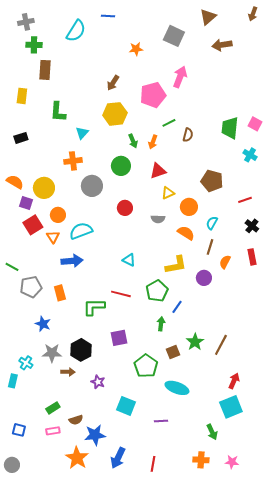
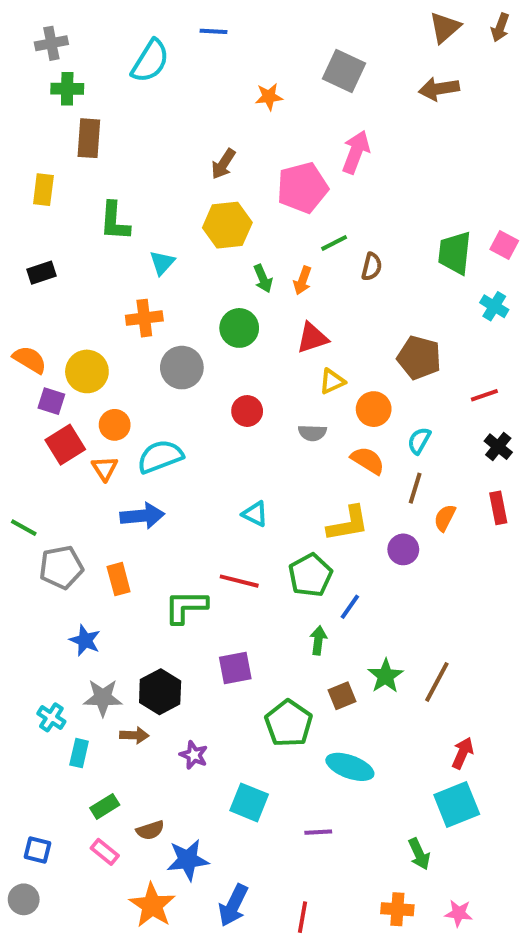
brown triangle: (208, 17) -> (445, 27), moved
cyan rectangle: (13, 381) -> (79, 753), moved
pink rectangle: (53, 431) -> (105, 852), turned 48
gray circle: (12, 465) -> (24, 899), moved

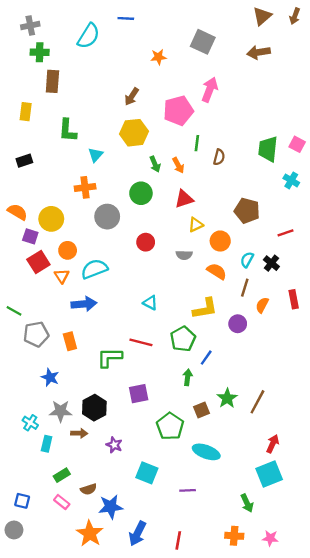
green line: (334, 243) -> (197, 143), turned -56
orange arrow: (302, 281) -> (178, 165), turned -49
black cross: (498, 447) -> (271, 263), moved

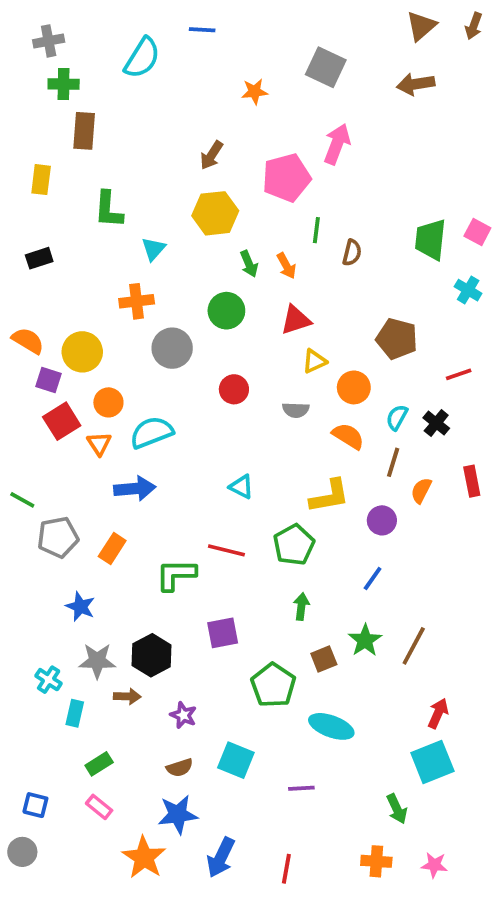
orange rectangle: (70, 341) -> (112, 549), turned 48
blue line: (206, 358) -> (373, 578), moved
brown semicircle: (89, 489) -> (180, 768), moved

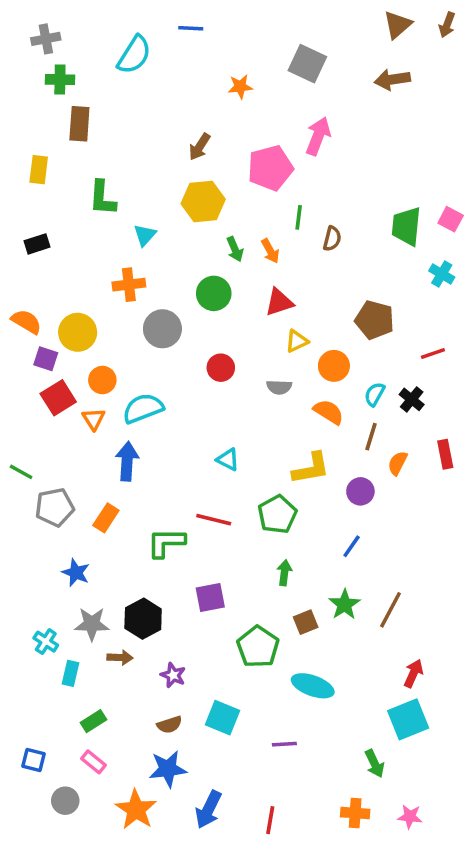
blue arrow: (135, 489) -> (127, 461), turned -81
gray circle: (22, 852) -> (65, 801), moved

